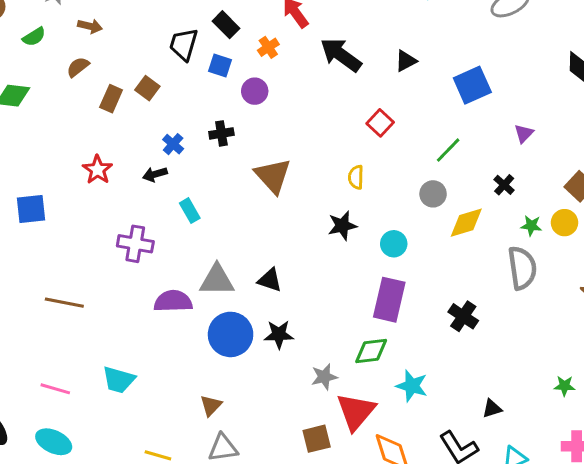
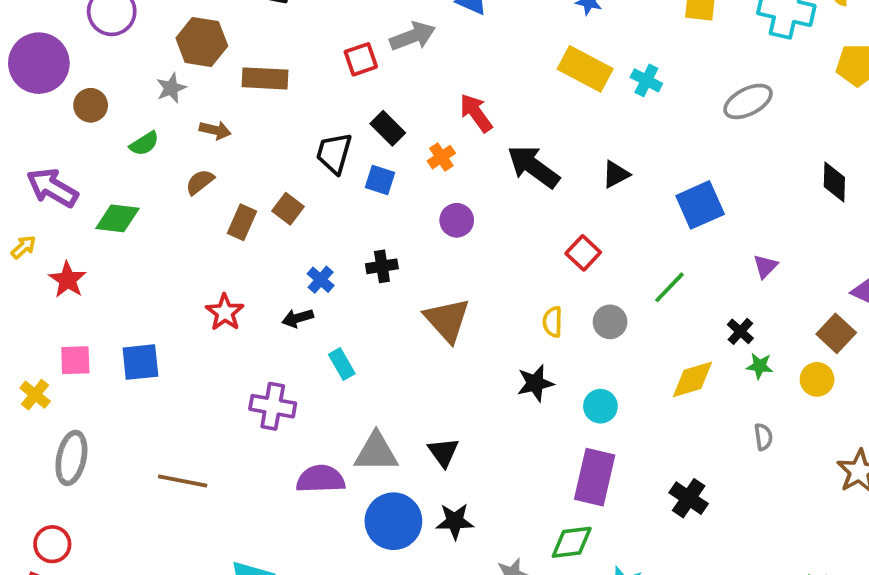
purple circle: (255, 91) -> (457, 220), moved
gray circle: (433, 194) -> (610, 322), moved
green star: (531, 226) -> (760, 366), moved
gray semicircle: (522, 268) -> (763, 437), size x0.5
black triangle: (270, 280) -> (443, 452), turned 36

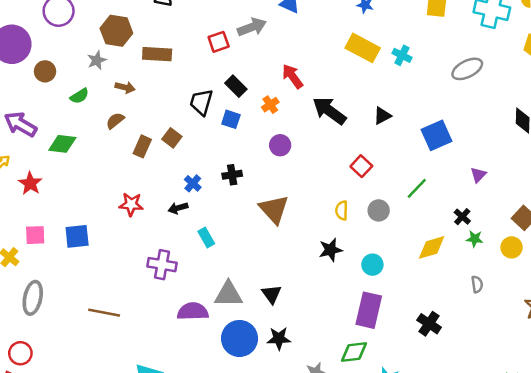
red star: (225, 312) -> (131, 204), turned -30

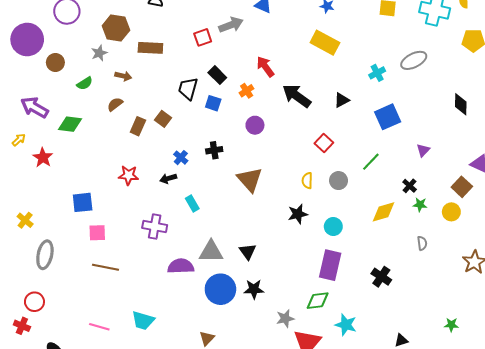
cyan cross: (402, 55) -> (377, 73), moved, turned 35
pink square: (35, 235) -> (97, 233), moved

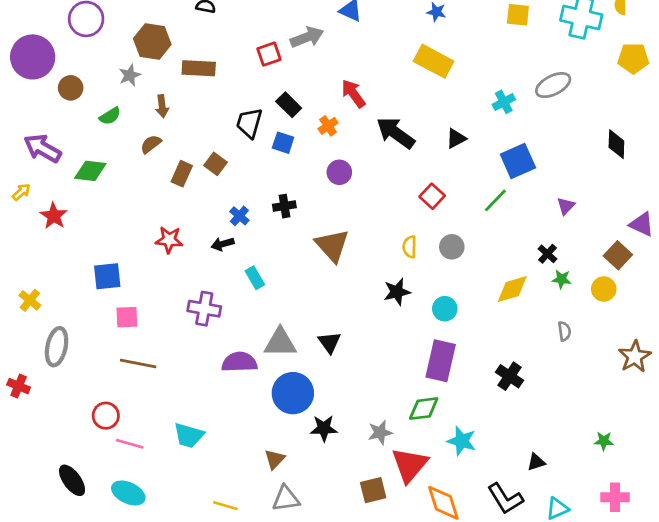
brown arrow: (123, 76) -> (162, 106), turned 70
green line: (371, 162) -> (495, 200), moved
black star: (254, 289) -> (324, 428), moved
red circle: (34, 302) -> (106, 416), moved
red cross: (22, 326) -> (19, 386), moved

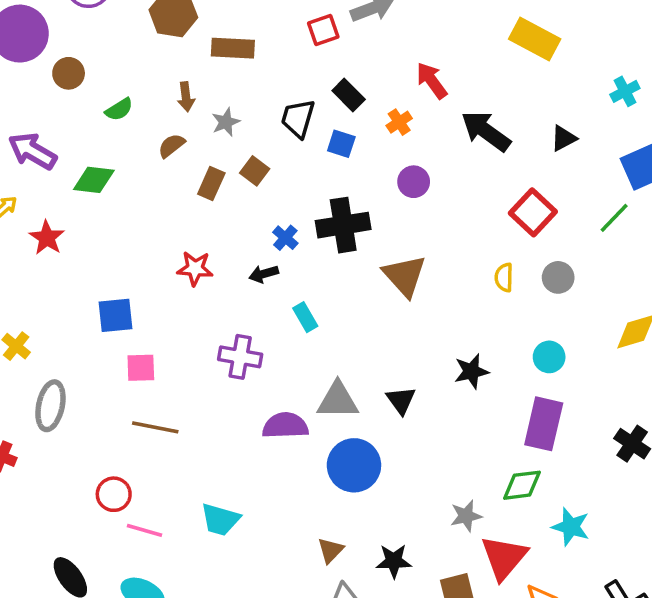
gray star: (130, 75) -> (226, 122), moved
red square: (432, 196) -> (533, 212), size x1.4
black cross: (284, 206) -> (343, 225), size x1.8
black star: (397, 292) -> (471, 371), moved
black star: (324, 428) -> (394, 561), moved

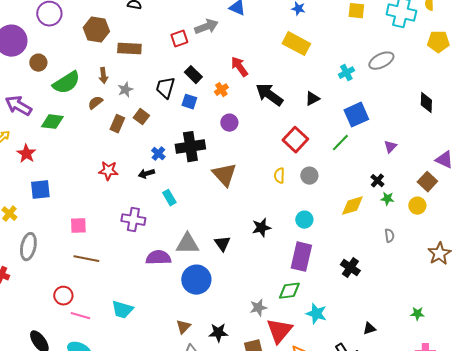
green semicircle: (119, 109) -> (66, 83), size x1.8
blue square: (116, 315) -> (40, 190), moved

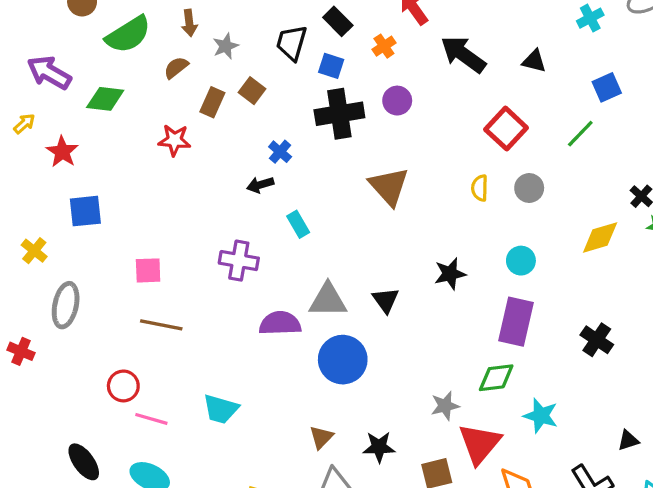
black triangle: (312, 99) -> (534, 61), turned 42
blue square: (356, 115) -> (607, 87), size x0.7
black cross: (190, 147) -> (339, 114), moved
red star: (108, 171) -> (174, 140), moved

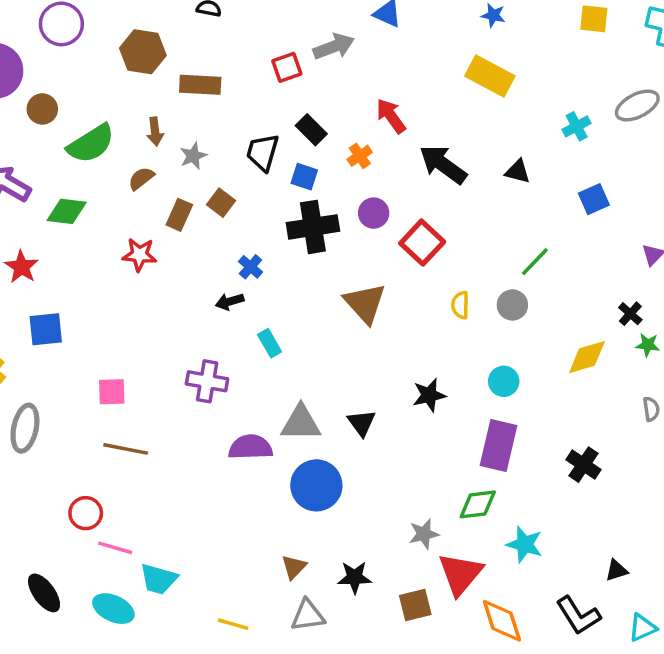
red square: (506, 129) -> (422, 243), moved
green line: (580, 134) -> (535, 262), moved
cyan trapezoid: (221, 409) -> (159, 579), moved

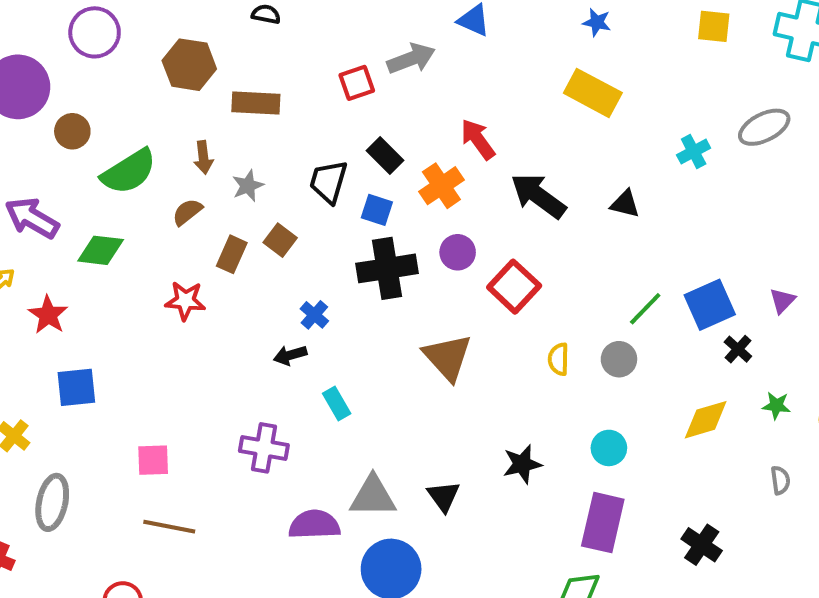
orange cross: (360, 156) -> (441, 186), size x1.5
blue square: (594, 199) -> (710, 305), moved, size x1.4
black cross: (630, 314) -> (738, 349), moved

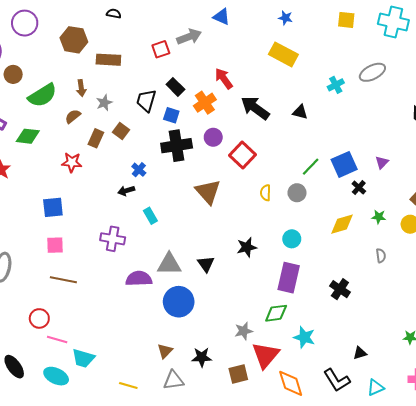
blue square: (76, 387) -> (53, 207), moved

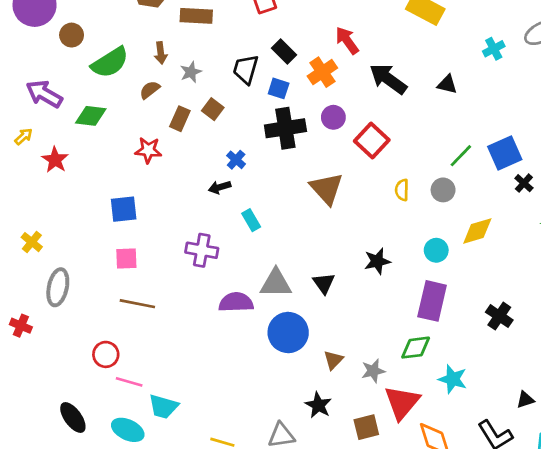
yellow diamond: (342, 224) -> (477, 231), moved
brown triangle: (165, 351) -> (333, 360), moved
black star: (202, 357) -> (318, 405), turned 30

